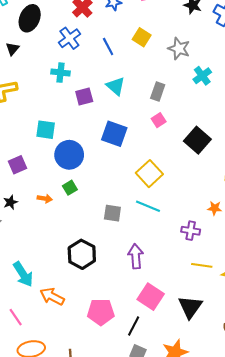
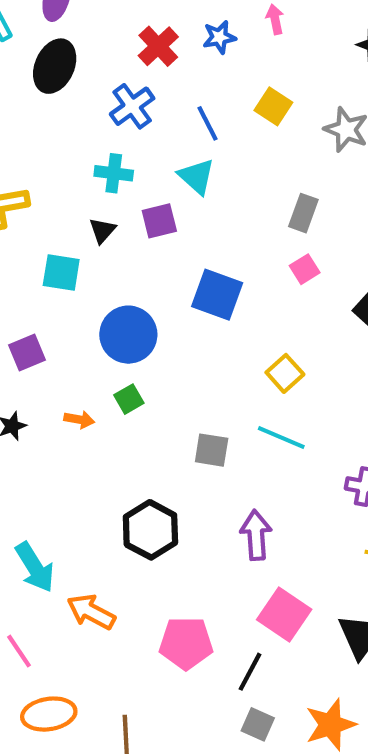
black triangle: (12, 49) -> (102, 230), moved
cyan triangle: (116, 86) -> (197, 176), moved
cyan square: (46, 130) -> (61, 272), moved
yellow square: (149, 174) -> (285, 373), size x0.7

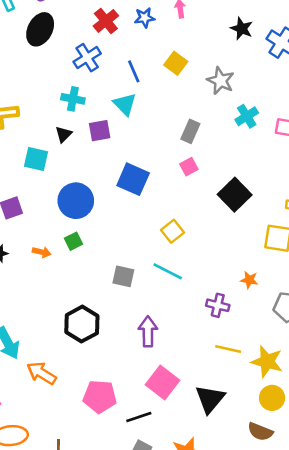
black line: (250, 672) -> (139, 417), turned 40

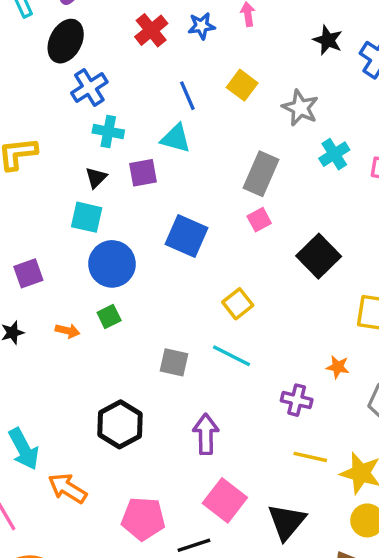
blue cross: (87, 58) -> (89, 88), moved
cyan triangle: (125, 104) -> (176, 138), turned -30
gray rectangle: (190, 131) -> (261, 174), size x1.4
cyan square: (36, 159) -> (87, 217), moved

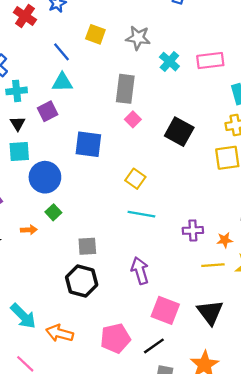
gray square: (174, 362) -> (87, 246), moved
orange star: (338, 367) -> (225, 240), moved

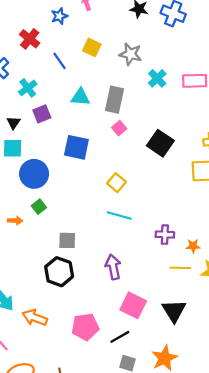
red cross: (25, 16) -> (30, 39), moved
cyan triangle: (62, 82) -> (80, 97), moved
cyan cross: (17, 91) -> (28, 88), moved, turned -36

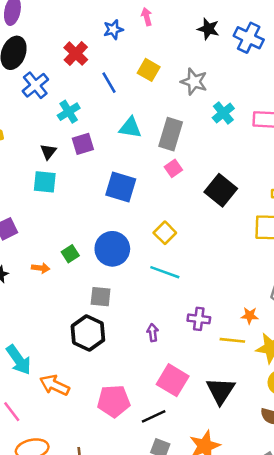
blue circle: (34, 174) -> (112, 249), moved
purple cross: (165, 235) -> (199, 319), moved
purple arrow: (113, 267) -> (153, 333), size x0.6

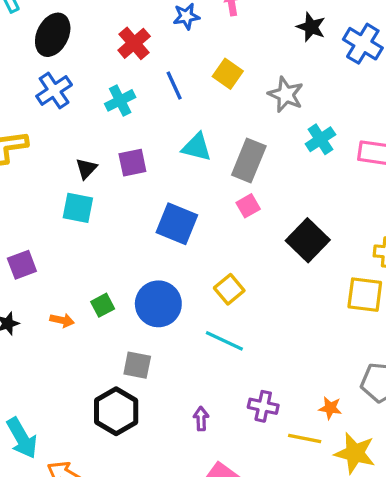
blue cross: (35, 85) -> (54, 90), moved
cyan cross: (69, 112) -> (120, 100), moved

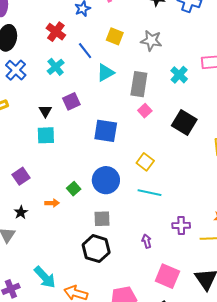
cyan cross: (320, 139) -> (179, 75), moved
cyan triangle: (197, 147) -> (105, 73), moved, turned -30

